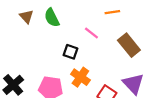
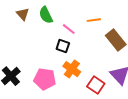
orange line: (112, 12) -> (94, 20), moved
pink line: (91, 33) -> (69, 29), moved

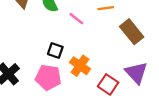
black square: (63, 46) -> (55, 50), moved

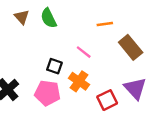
pink line: (76, 19) -> (84, 52), moved
red square: (108, 84) -> (107, 100), turned 30

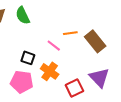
orange line: (105, 24) -> (70, 33), moved

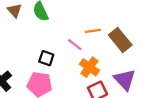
orange cross: (50, 71) -> (89, 67), moved

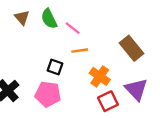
orange line: (93, 31) -> (80, 51), moved
pink line: (75, 45) -> (73, 28), moved

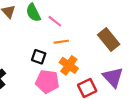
orange cross: (100, 76) -> (69, 65), moved
pink pentagon: (48, 94) -> (47, 82), moved

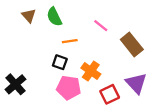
pink line: (55, 21) -> (101, 26), moved
orange line: (61, 42) -> (70, 41), moved

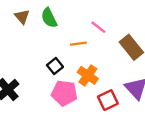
orange line: (70, 41) -> (78, 44), moved
black square: (60, 62) -> (55, 66), turned 32

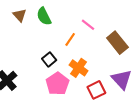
orange line: (78, 44) -> (70, 39), turned -48
pink pentagon: (64, 93) -> (57, 84), turned 30

